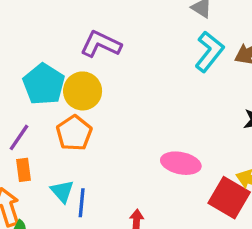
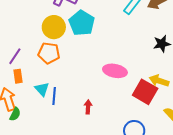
cyan pentagon: (44, 84) -> (82, 23), moved
orange pentagon: (74, 133) -> (49, 53), turned -30

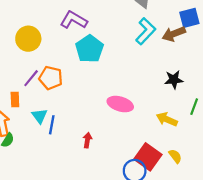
yellow circle: (54, 27) -> (28, 39), moved
purple line: (15, 56) -> (31, 78), moved
red square: (145, 92) -> (148, 157), moved

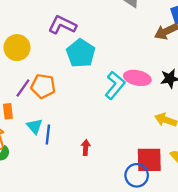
cyan L-shape: (146, 31) -> (115, 85), moved
pink ellipse: (120, 104) -> (137, 78), moved
red square: (148, 157) -> (149, 160), turned -32

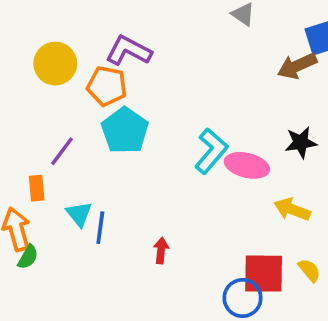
yellow circle: (17, 48) -> (55, 64), moved
cyan pentagon: (81, 53) -> (125, 131), moved
pink ellipse: (137, 78) -> (247, 165), moved
orange pentagon: (43, 86) -> (107, 86), moved

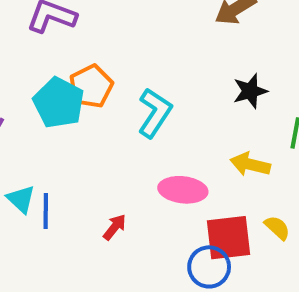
orange pentagon: (107, 86) -> (91, 86), moved, turned -30
pink ellipse: (247, 165) -> (183, 190), moved
red arrow: (161, 250) -> (115, 227), turned 40

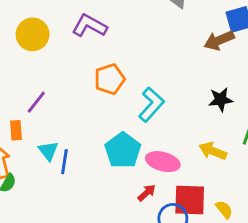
cyan pentagon: (59, 103) -> (123, 150), moved
red arrow: (115, 227) -> (147, 193), moved
yellow semicircle: (277, 228) -> (224, 209), moved

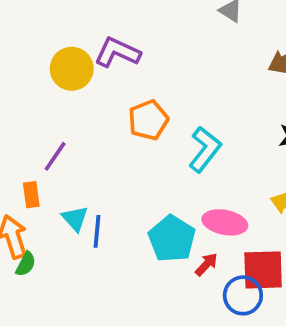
yellow circle: (33, 34) -> (72, 69), moved
cyan pentagon: (123, 150) -> (172, 239), moved

